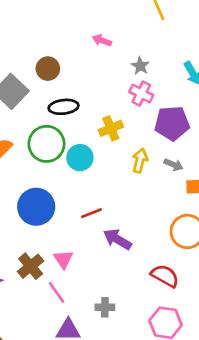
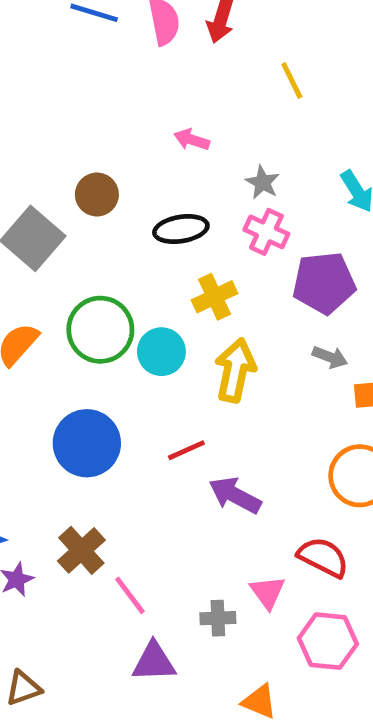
black ellipse: (64, 107) -> (181, 229), moved
yellow arrow: (140, 161) -> (235, 370), moved, size x1.4
pink triangle: (63, 259) -> (268, 592), moved

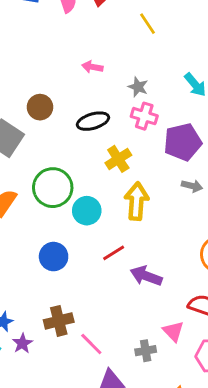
cyan circle: (161, 352) -> (87, 211), moved
blue circle: (87, 443) -> (54, 257), size x0.7
brown cross: (81, 550) -> (59, 321), turned 36

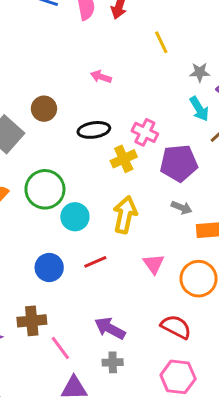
gray star: (138, 87) -> (200, 72), moved, turned -30
yellow cross: (118, 159) -> (124, 159), moved
blue circle: (54, 257) -> (49, 267), moved
purple arrow: (146, 276) -> (110, 328), moved
pink triangle: (173, 331) -> (154, 264), moved

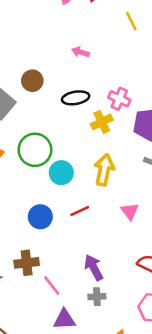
purple arrow: (110, 328) -> (94, 268), turned 35

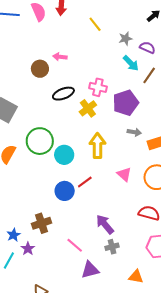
brown circle: (32, 81) -> (40, 69), moved
blue circle: (40, 217) -> (65, 191), moved
brown cross: (27, 263) -> (41, 223), moved

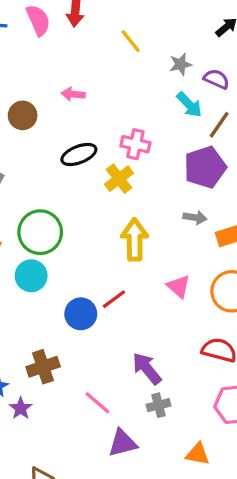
brown circle: (40, 69) -> (23, 115), moved
purple pentagon: (126, 103) -> (205, 167), moved
cyan circle: (64, 155) -> (31, 276), moved

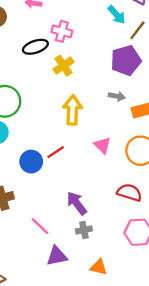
pink cross: (135, 144) -> (62, 31), moved
orange triangle: (198, 454) -> (99, 267), moved

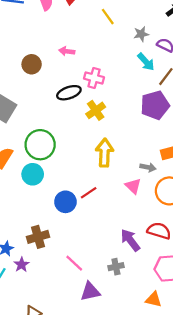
gray arrow: (117, 96) -> (148, 167), moved
purple arrow: (77, 203) -> (130, 240), moved
orange triangle: (99, 267) -> (154, 300), moved

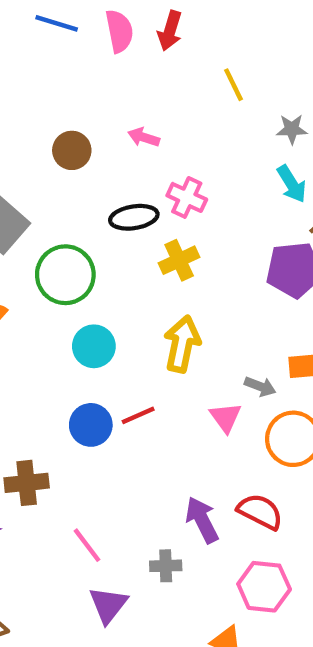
green circle: (40, 145) -> (65, 275), moved
cyan circle: (33, 174) -> (94, 346), moved
purple triangle: (90, 292) -> (108, 605), turned -50

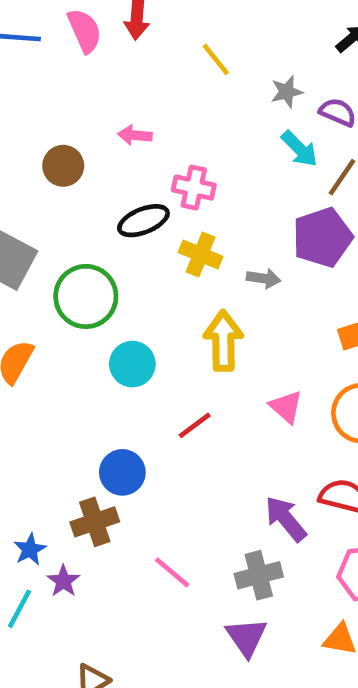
yellow cross: (179, 260) -> (201, 254), turned -30
gray arrow: (260, 386) -> (264, 278), moved
blue circle: (91, 425) -> (122, 472), moved
gray cross: (166, 566) -> (259, 575), size x1.4
purple triangle: (108, 605) -> (246, 637), moved

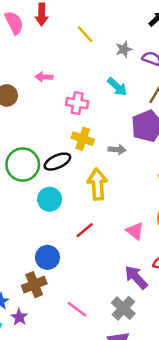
cyan arrow: (299, 149) -> (117, 87), moved
black ellipse: (143, 221) -> (57, 162), moved
pink triangle: (286, 407) -> (135, 231), moved
gray cross: (259, 575) -> (123, 308), turned -30

